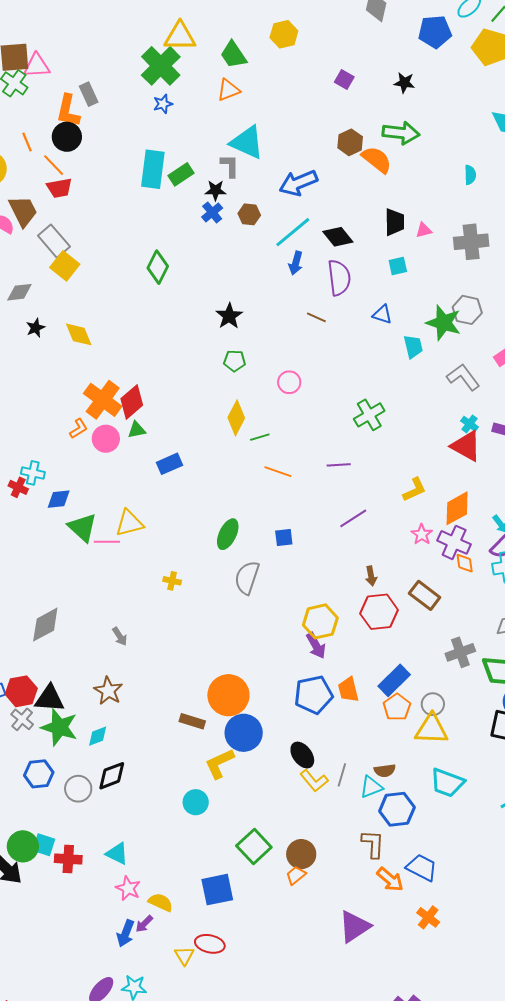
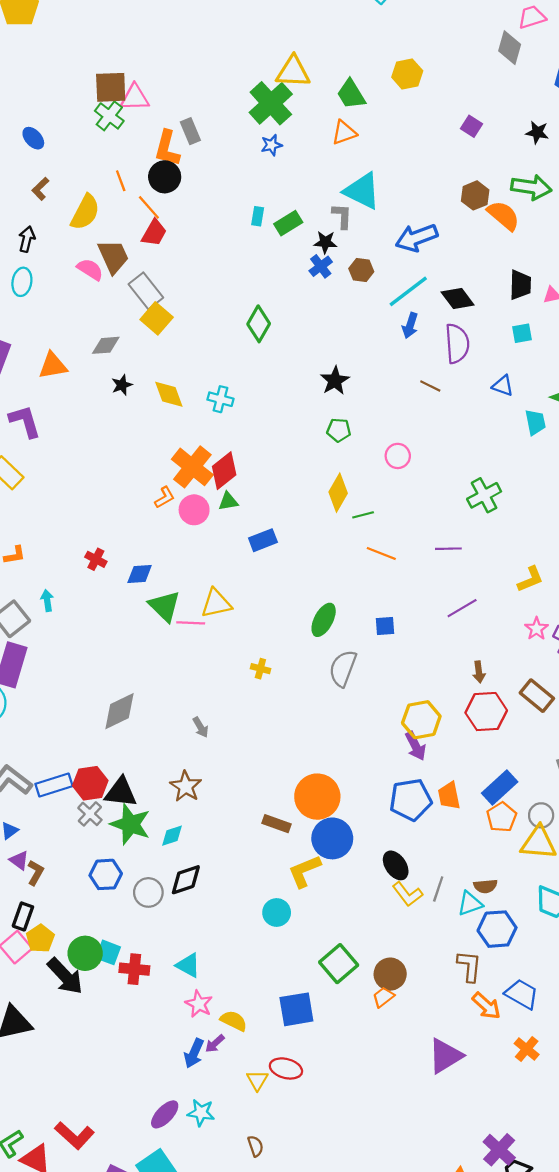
cyan rectangle: (153, 169) -> (258, 216), size x0.5
red trapezoid: (59, 188) -> (154, 233), turned -52
cyan cross: (33, 473) -> (220, 399), moved

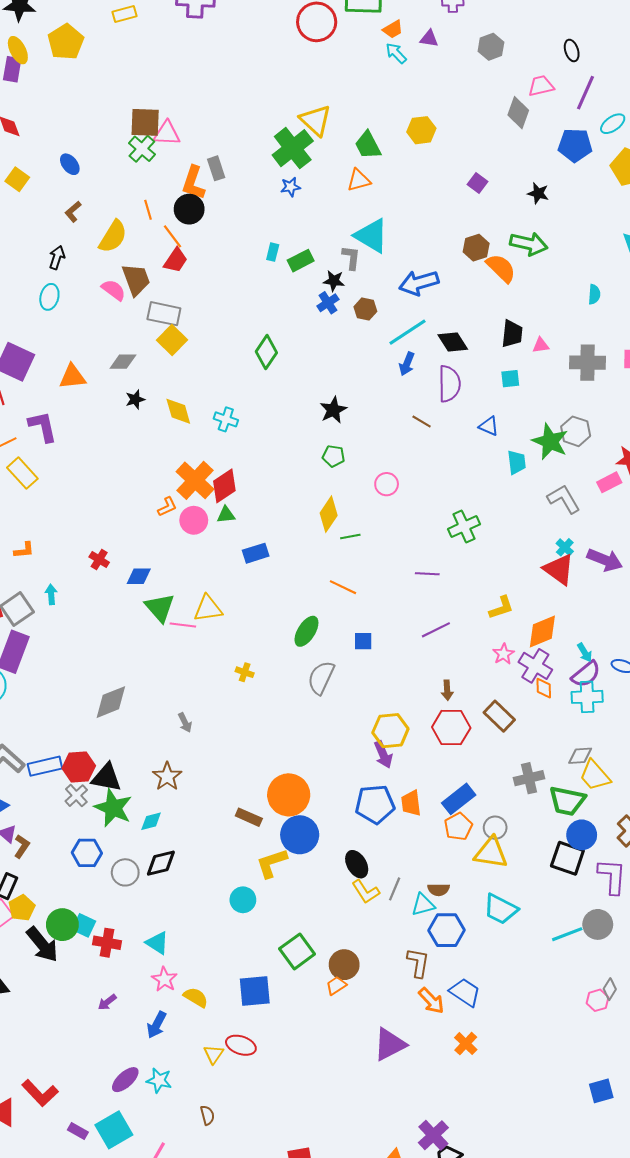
yellow triangle: (293, 72) -> (316, 120), turned 36
gray rectangle: (146, 291) -> (164, 314), turned -44
orange line: (381, 553) -> (343, 587), moved
purple arrow: (215, 1044) -> (107, 1002), moved

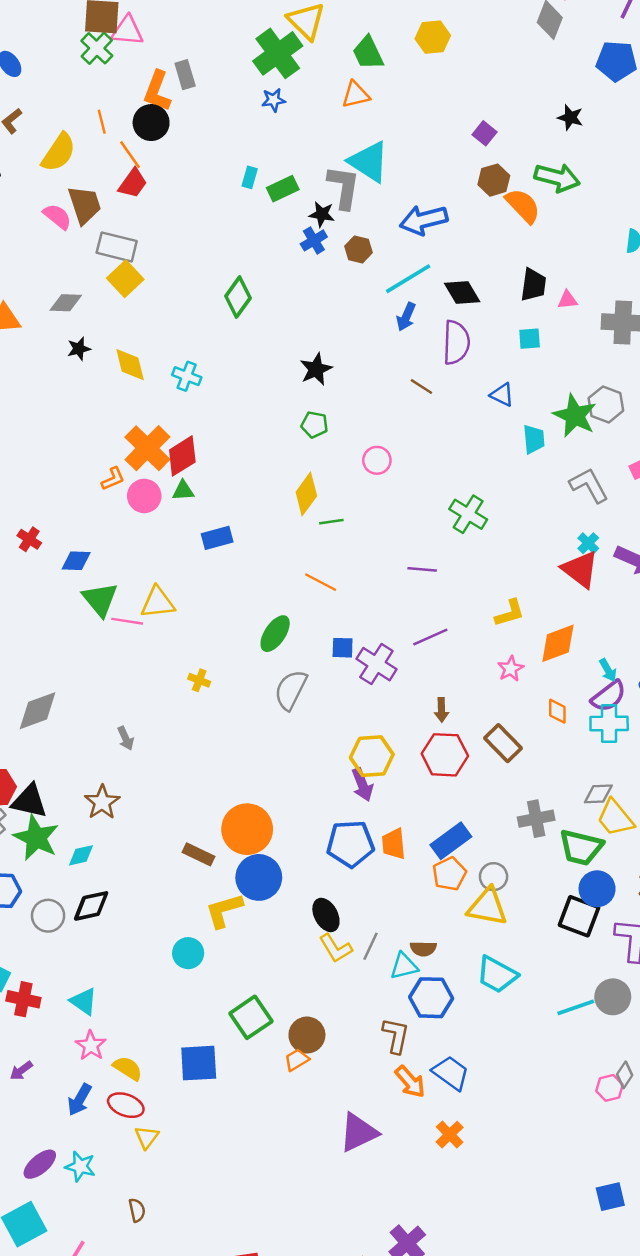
purple square: (477, 183) -> (484, 133), moved
gray L-shape: (351, 258) -> (344, 187), size x1.5
green cross: (464, 527) -> (468, 514), turned -36
purple cross: (535, 666) -> (376, 664), moved
red ellipse: (241, 1045) -> (126, 1105), moved

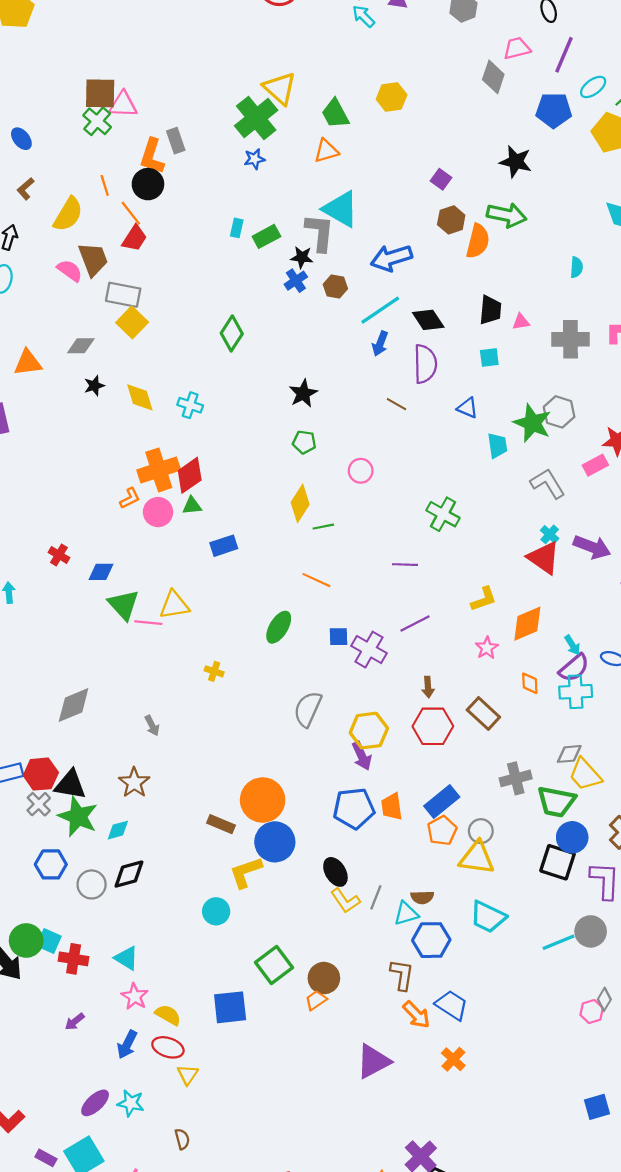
black star: (570, 117) -> (516, 162), size x1.4
orange semicircle: (523, 206) -> (478, 241), turned 60
orange cross: (147, 448) -> (159, 470), turned 30
gray semicircle: (291, 690) -> (308, 709), moved

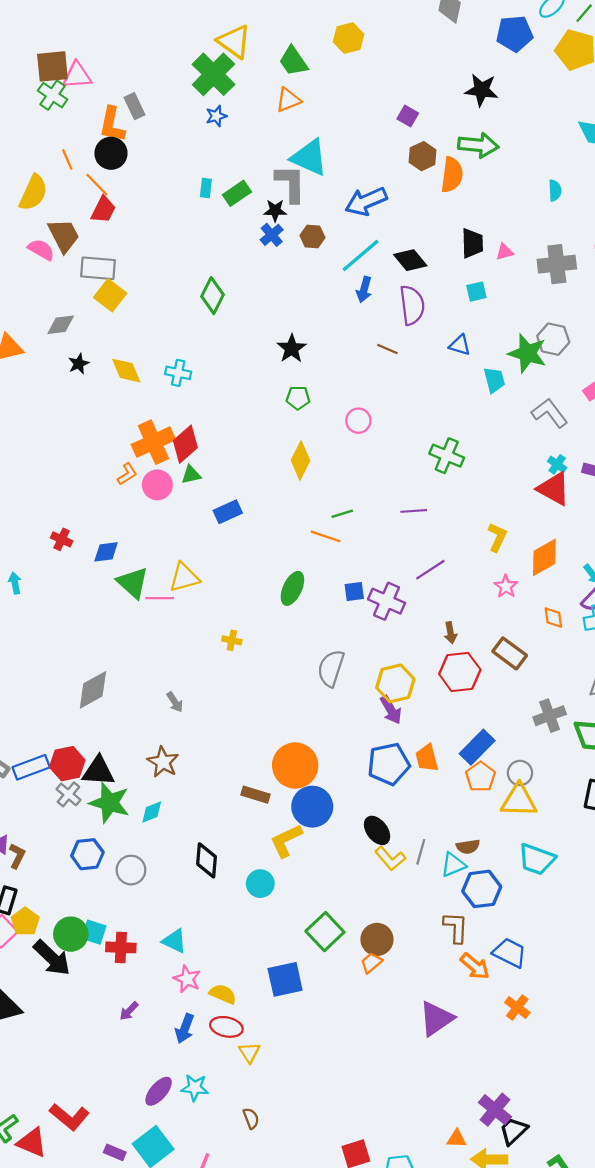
green line: (323, 527) -> (342, 514), moved
yellow L-shape: (484, 599) -> (497, 537), turned -40
black diamond: (129, 874) -> (207, 860), moved, turned -64

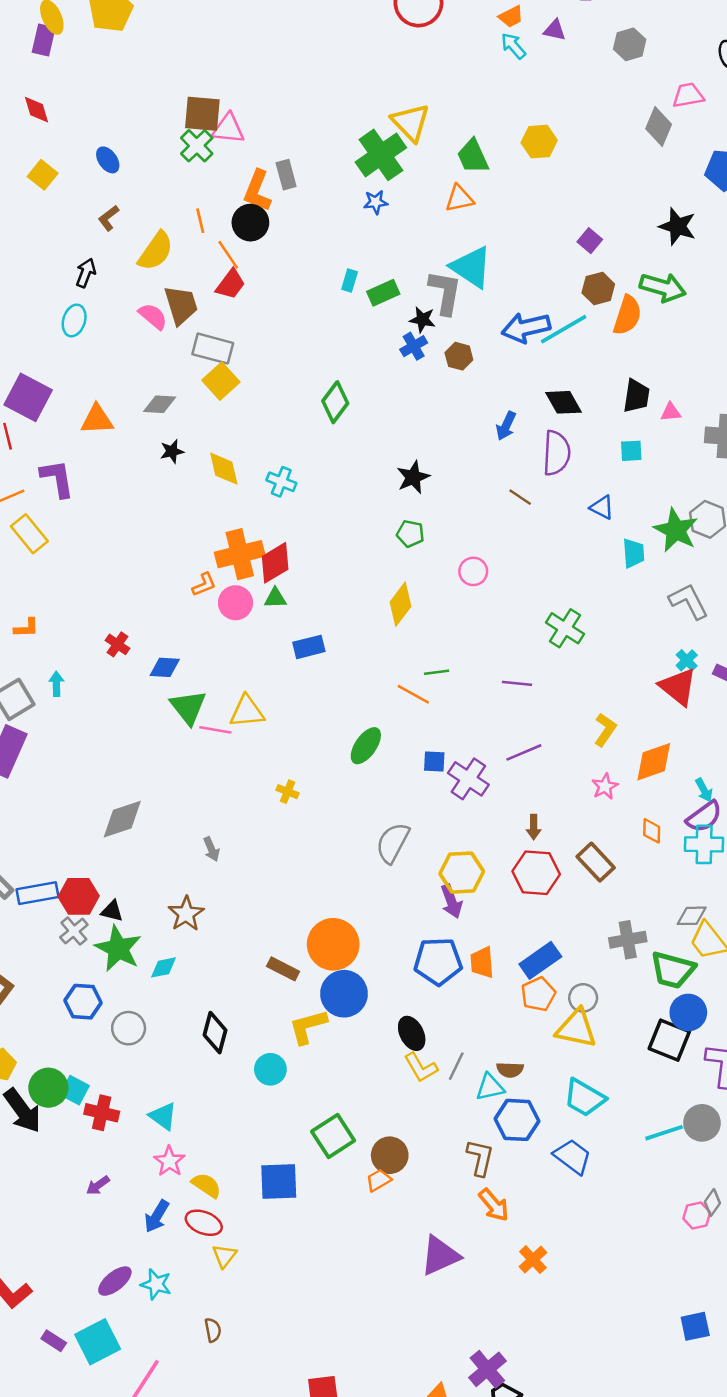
cyan line: (361, 255) -> (564, 329), moved
black triangle: (98, 771) -> (112, 911), size x0.6
blue trapezoid: (510, 953) -> (572, 1157), moved

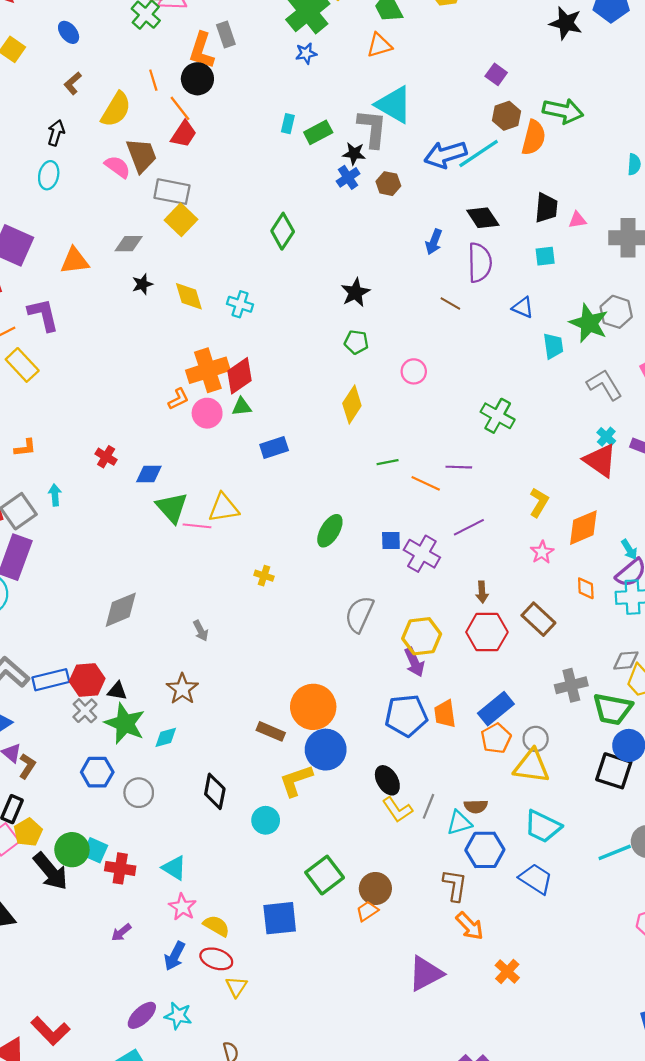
black star: (678, 226) -> (566, 23), moved
orange line: (413, 694) -> (426, 483), moved

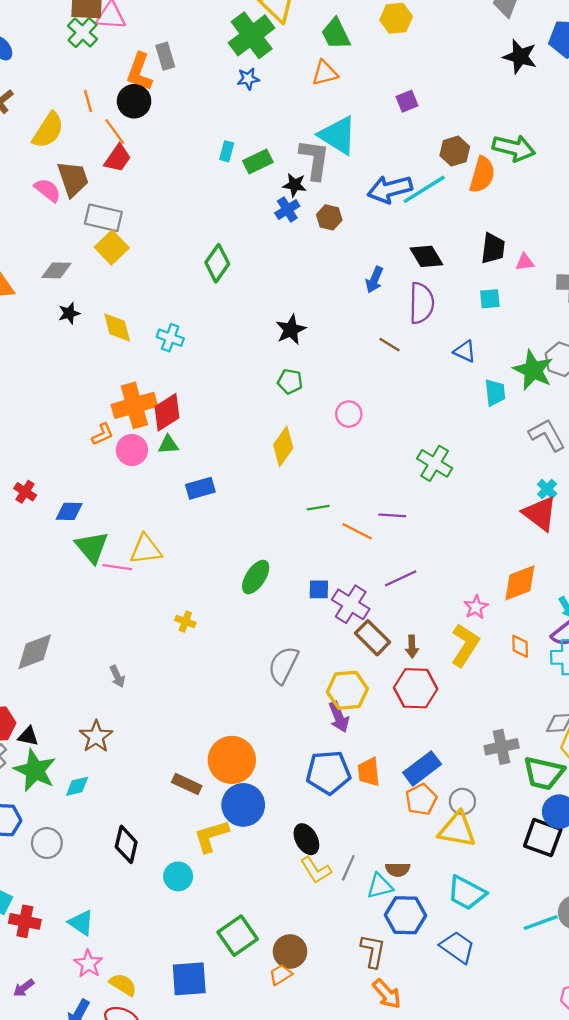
purple square: (496, 74) -> (407, 101), moved, turned 30
yellow L-shape: (539, 502) -> (465, 645), moved, size x1.4
brown rectangle: (538, 619) -> (372, 638), moved

